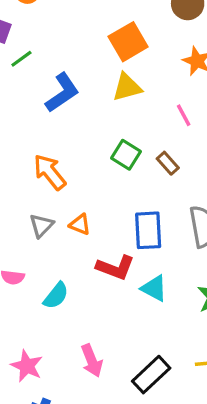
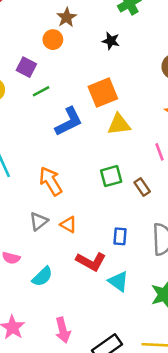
orange square: (128, 42) -> (103, 93), moved
green square: (126, 155) -> (111, 176), turned 35
blue rectangle: (148, 230) -> (120, 236), size x0.6

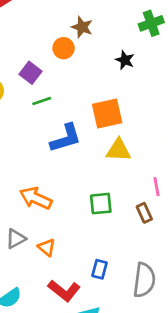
brown star: (67, 17) -> (82, 27), turned -30
orange arrow: (51, 181) -> (36, 198), turned -44
brown rectangle: (142, 187) -> (144, 213), moved

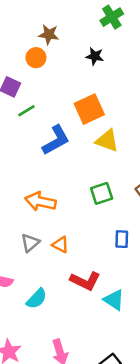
yellow triangle: (119, 150) -> (107, 141), turned 30
blue rectangle: (100, 269) -> (122, 239), moved

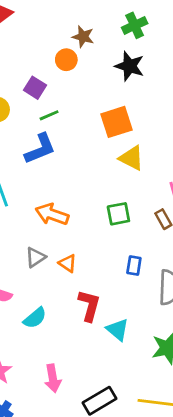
green cross: (112, 17) -> (135, 25), moved
black star: (95, 56) -> (130, 66), size x1.5
blue L-shape: (56, 140) -> (40, 149), moved
red L-shape: (85, 281) -> (89, 305), turned -108

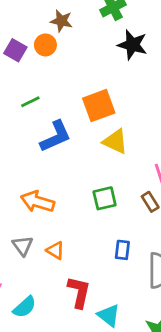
black star: (130, 66) -> (132, 45), moved
purple square: (35, 88) -> (15, 50), moved
blue L-shape: (40, 149) -> (56, 136), moved
gray triangle: (35, 257) -> (23, 246), turned -30

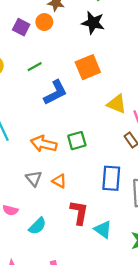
black star: (132, 45) -> (93, 23), moved
yellow triangle: (115, 141) -> (117, 104), moved
green square: (105, 198) -> (77, 141), moved
blue rectangle: (122, 250) -> (111, 178), size x1.6

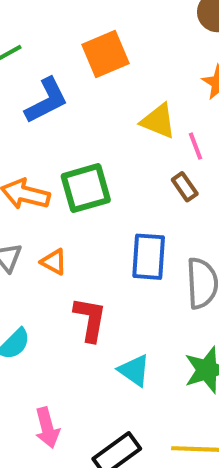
green square: (77, 141) -> (86, 188), size x1.4
cyan triangle: (103, 229) -> (134, 370), moved

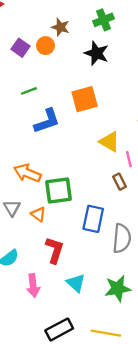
green square: (86, 188) -> (59, 191), moved
pink arrow: (47, 428) -> (33, 286), moved

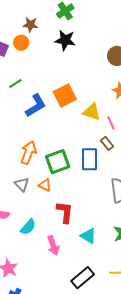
orange square: (85, 99) -> (65, 96), moved
orange arrow: (27, 173) -> (29, 153), turned 100
blue rectangle: (93, 219) -> (90, 159), moved

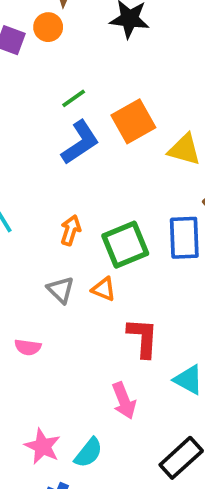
green line: (15, 84) -> (74, 98), moved
orange arrow: (29, 153) -> (71, 230), size x0.7
cyan semicircle: (28, 227) -> (88, 453), moved

